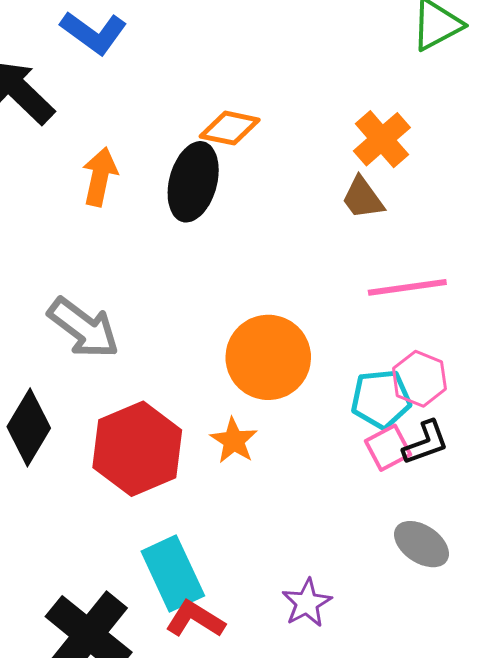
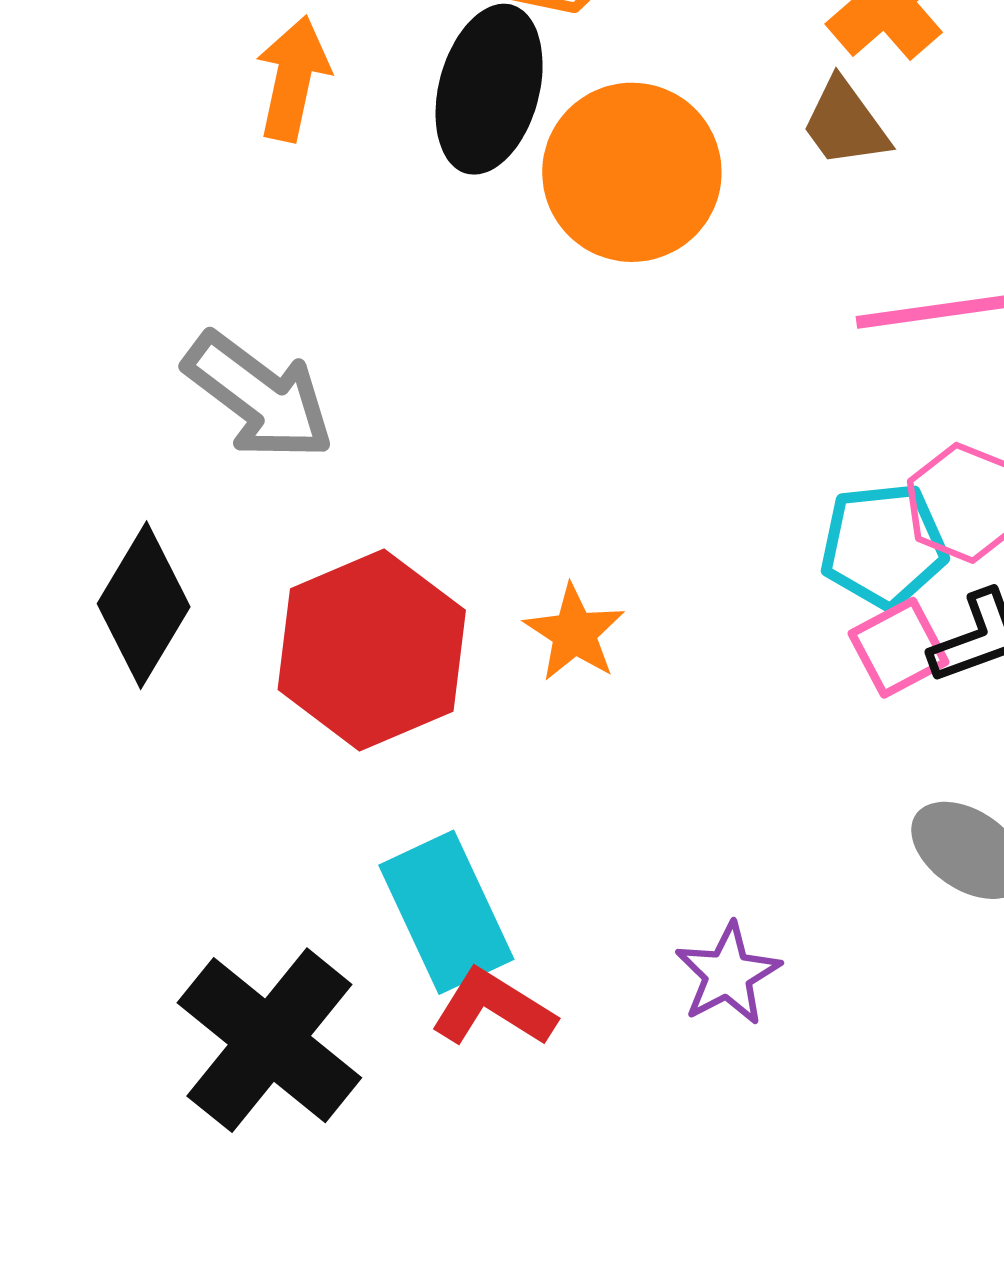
orange circle: (268, 357) -> (632, 172), moved

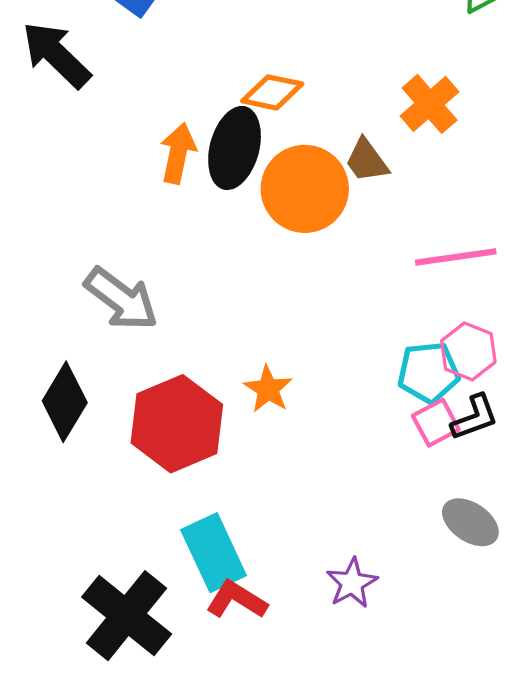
orange arrow: (293, 78) -> (178, 153), moved
brown trapezoid: (845, 123) -> (367, 161), moved
orange star: (574, 633) -> (268, 389), moved

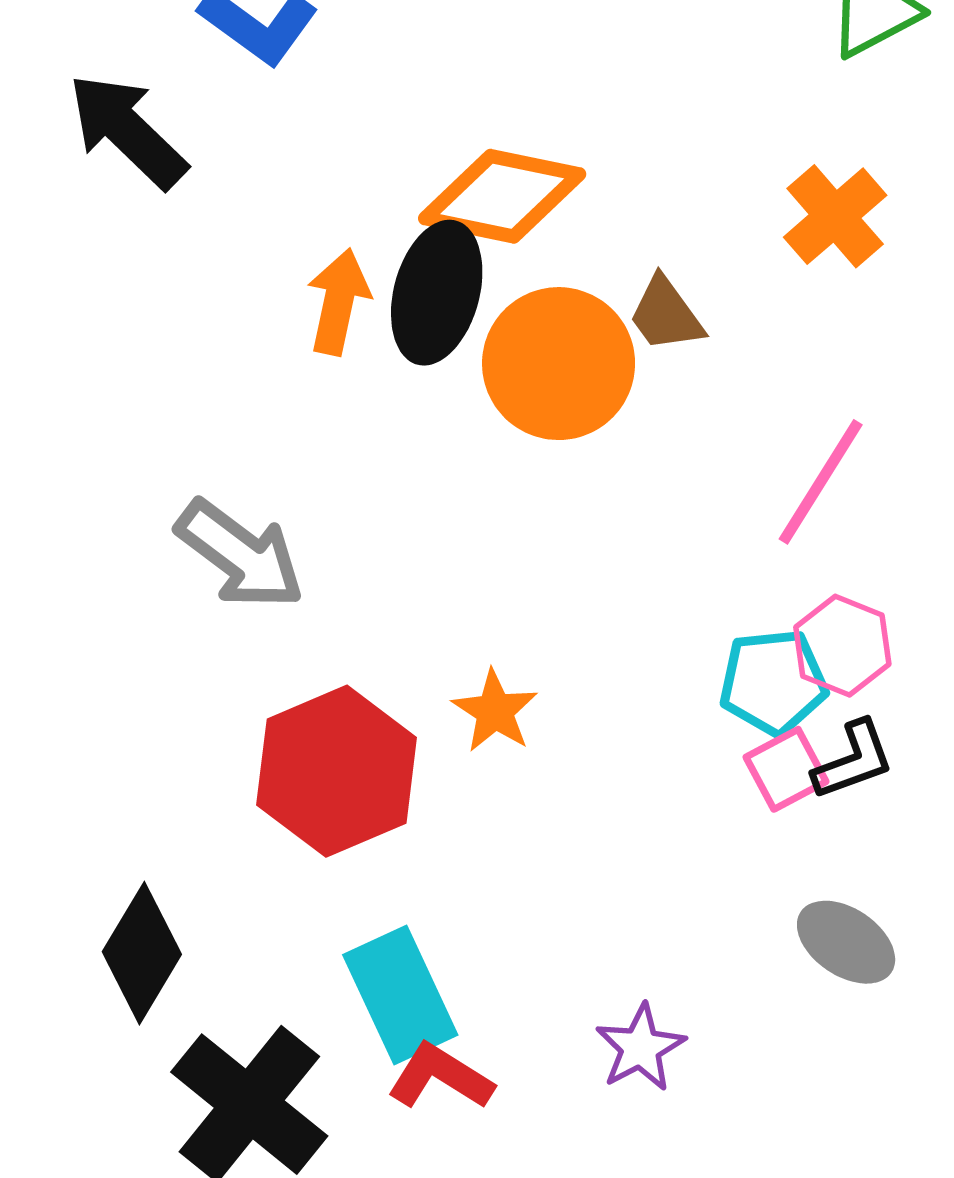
orange diamond: (272, 92) -> (502, 196), size x1.5
orange cross: (430, 104) -> (835, 216), moved
pink line: (456, 257) -> (821, 482), turned -50
black diamond: (65, 402) -> (142, 953), moved

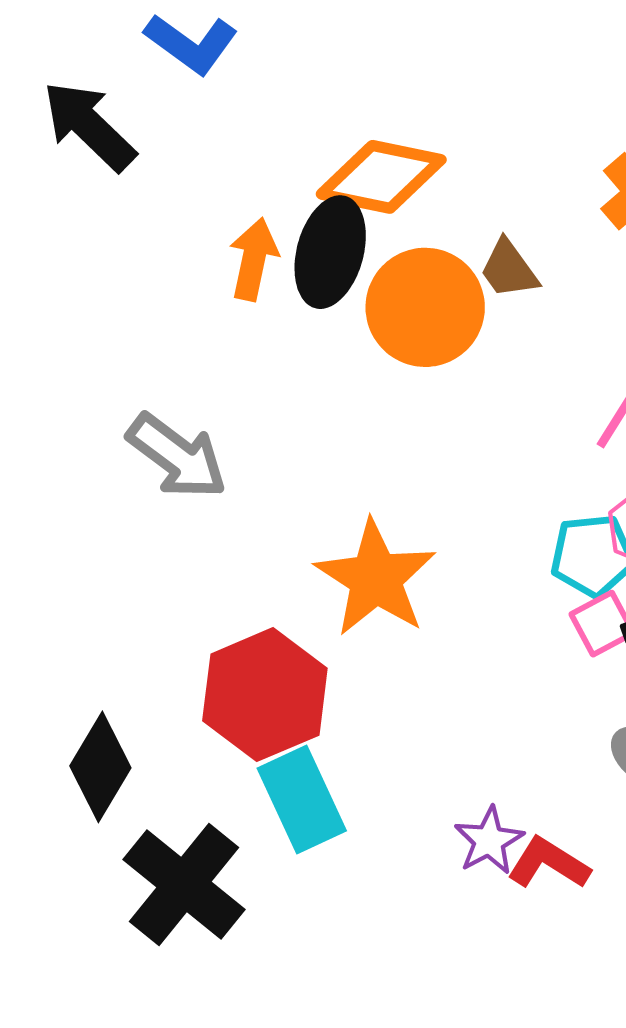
orange star: (495, 711) -> (376, 578), size x1.8
red hexagon: (337, 771) -> (265, 695), moved
red L-shape: (440, 1077) -> (549, 863), moved

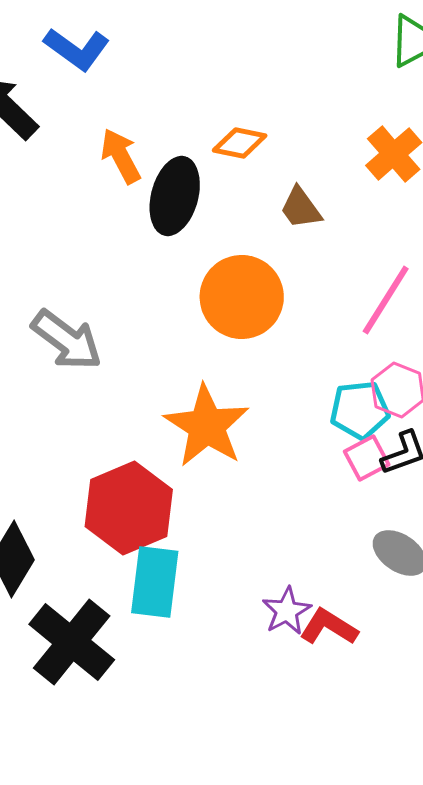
orange diamond: (381, 177) -> (240, 143), moved, size x0.6
orange arrow: (254, 259) -> (121, 156), moved, turned -40
orange circle: (425, 307) -> (242, 297), moved
cyan rectangle: (302, 799) -> (155, 582), turned 32

